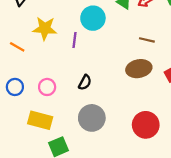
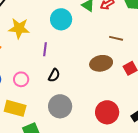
purple line: (75, 40) -> (45, 49), moved
brown line: (147, 40) -> (116, 38), moved

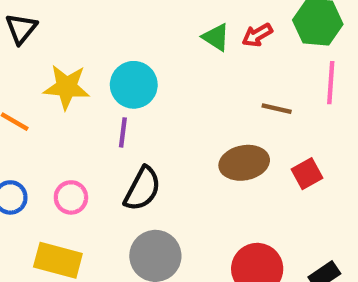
cyan circle: (61, 19) -> (134, 85), moved
black semicircle: (54, 75) -> (142, 189), size x1.5

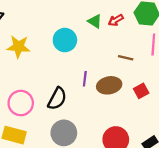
cyan circle: (134, 85) -> (65, 40), moved
purple line: (123, 132) -> (85, 79), moved
pink circle: (71, 197) -> (21, 103), size x1.5

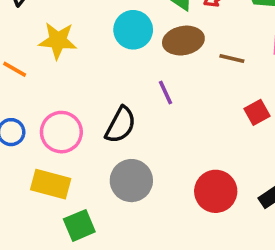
purple line: (85, 79) -> (165, 93), turned -32
brown ellipse: (109, 85) -> (183, 41), moved

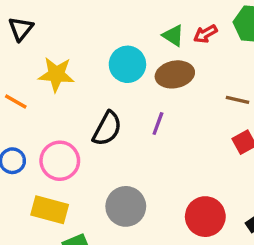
brown line: (232, 58) -> (237, 100), moved
purple line: (165, 93) -> (158, 124), turned 45
black semicircle: (121, 125) -> (107, 129), moved

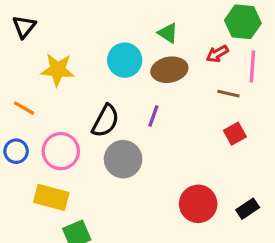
red arrow: (205, 34) -> (217, 54), moved
orange line: (16, 102) -> (24, 108), moved
gray circle: (126, 206) -> (123, 159), moved

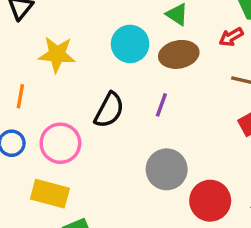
orange line: (24, 108) -> (20, 96), turned 70
gray circle: (123, 159) -> (167, 169), moved

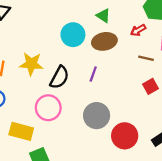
yellow star: (57, 54) -> (31, 64), moved
pink circle: (60, 143) -> (48, 108), moved

